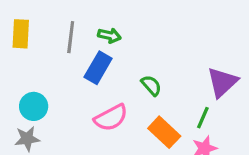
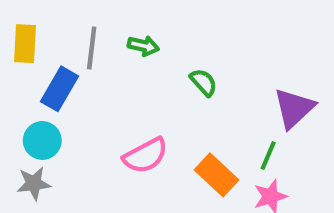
blue rectangle: (98, 68) -> (59, 89), moved
green semicircle: (151, 85) -> (204, 82), moved

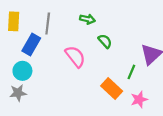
green arrow: (143, 46) -> (87, 19), moved
pink semicircle: (146, 156) -> (75, 57), moved, turned -100
green line: (268, 156) -> (131, 72), moved

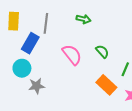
green semicircle: (105, 41) -> (102, 51), moved
gray star: (18, 93) -> (37, 86), moved

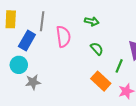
green arrow: (83, 19) -> (92, 21), moved
pink semicircle: (72, 55) -> (63, 37), moved, turned 30

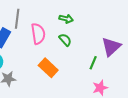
green semicircle: (97, 49) -> (65, 40), moved
orange rectangle: (101, 81) -> (48, 68), moved

